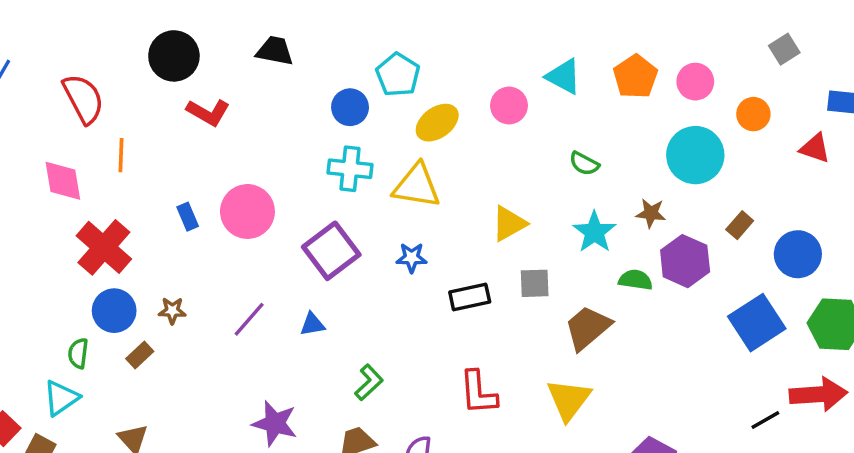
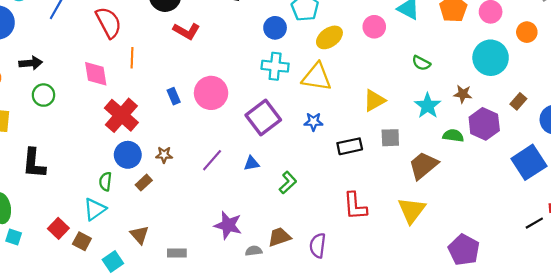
green L-shape: (369, 382) -> (288, 183), moved

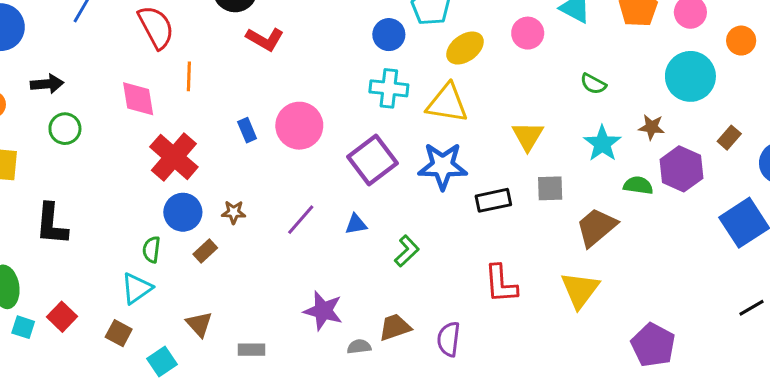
yellow triangle: (374, 100) -> (528, 136), turned -30
blue star: (313, 122) -> (443, 166), size x1.8
red square: (58, 228) -> (62, 317), moved

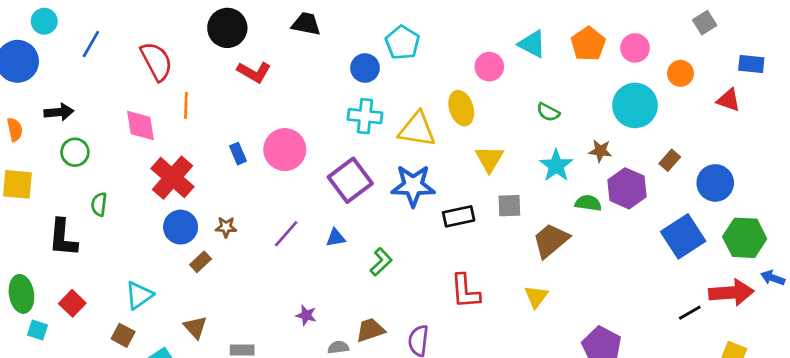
yellow ellipse: (465, 48) -> (461, 108), moved, turned -72
green semicircle: (152, 250) -> (99, 204), moved
yellow triangle: (580, 290) -> (536, 297), size x0.7
purple star: (323, 311) -> (306, 315), size x0.6
red square: (62, 317) -> (72, 303), moved

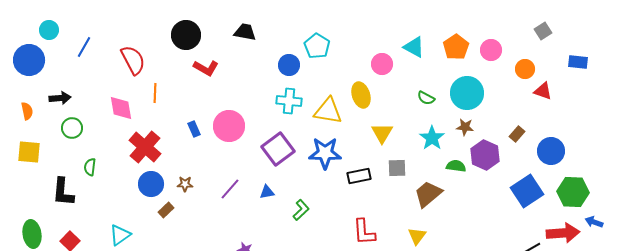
red triangle: (729, 100) -> (543, 91), moved
cyan circle: (635, 105) -> (467, 93), moved

